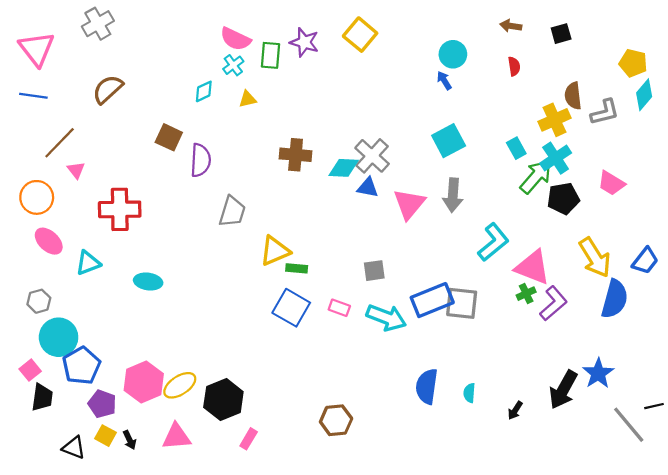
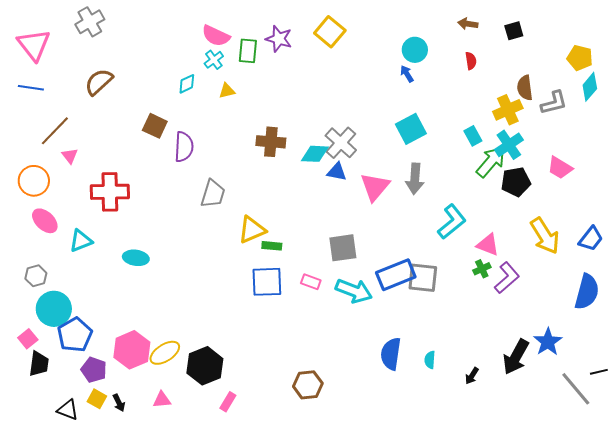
pink triangle: (533, 267) -> (488, 245), size x0.7
gray square: (374, 271) -> (343, 248), size x1.4
blue semicircle: (615, 299) -> (587, 292), moved
blue square: (291, 308) -> (267, 282), turned -32
pink triangle: (177, 437) -> (162, 400), size x0.7

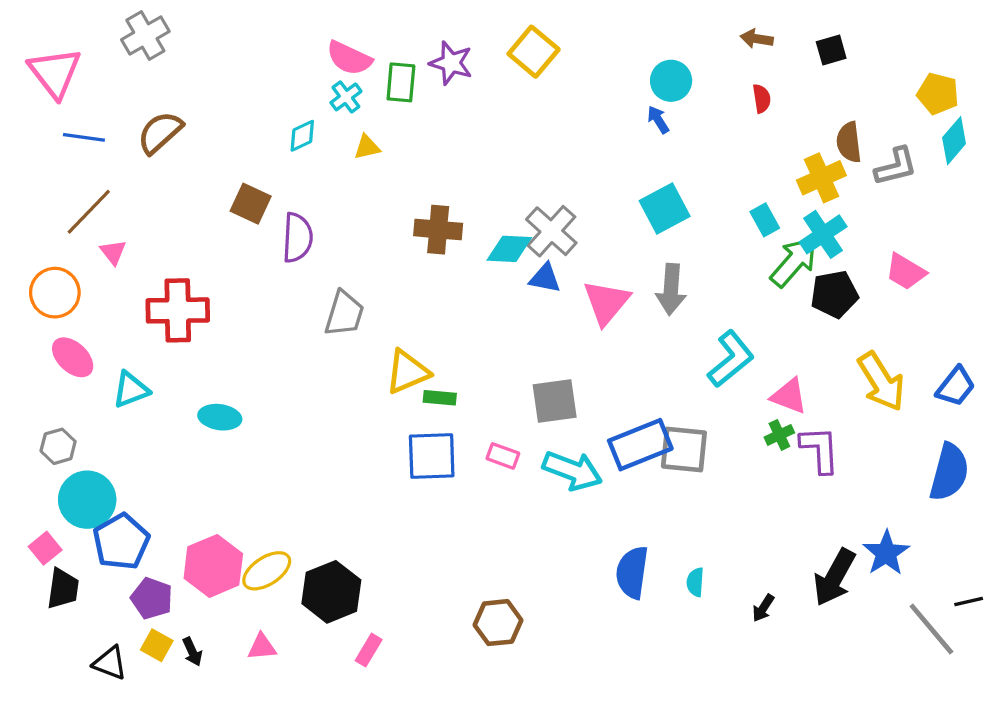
blue line: (31, 88) -> (84, 137), moved
purple L-shape: (507, 278) -> (820, 450), turned -52

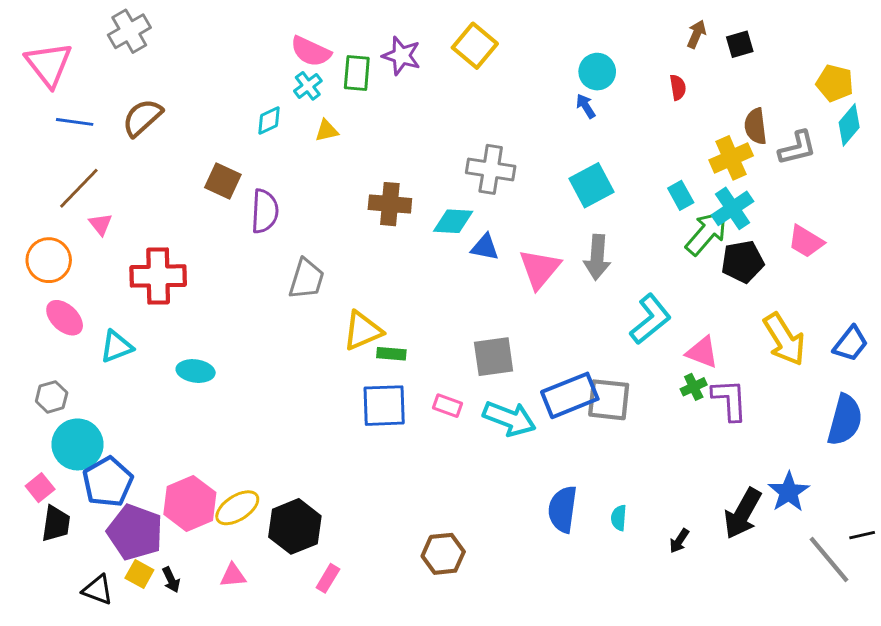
brown arrow: (757, 39) -> (697, 34), moved, turned 104
gray cross: (551, 231) -> (491, 169), moved, turned -33
purple pentagon: (152, 598) -> (135, 532), size x1.5

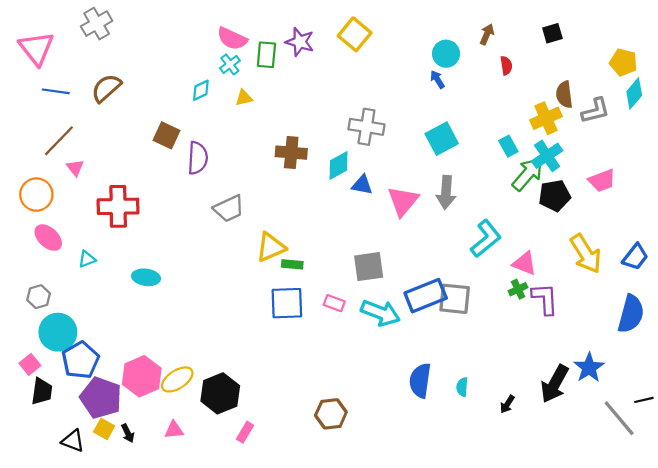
brown arrow: (697, 34) -> (487, 34), moved
cyan diamond: (453, 221) -> (339, 165), turned -32
pink trapezoid: (806, 241) -> (602, 181), turned -52
gray trapezoid: (306, 279) -> (229, 209), turned 48
cyan triangle: (116, 347) -> (87, 259), size x0.7

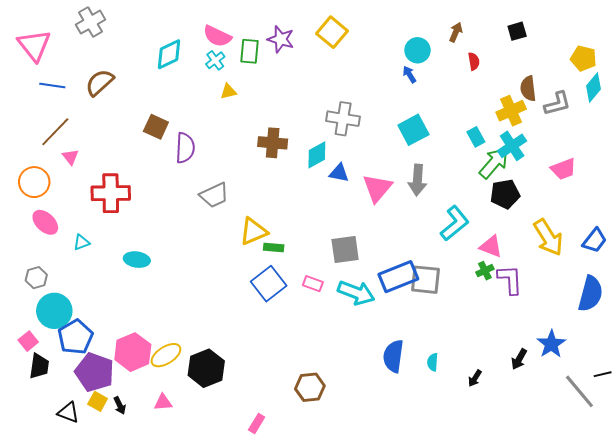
cyan diamond: (201, 90) -> (169, 54), moved, size x1.5
black pentagon: (555, 196) -> (505, 194), moved
blue square: (287, 303) -> (269, 284), turned -36
black arrow: (555, 384) -> (519, 359), size x0.6
pink rectangle: (245, 432) -> (257, 424), moved

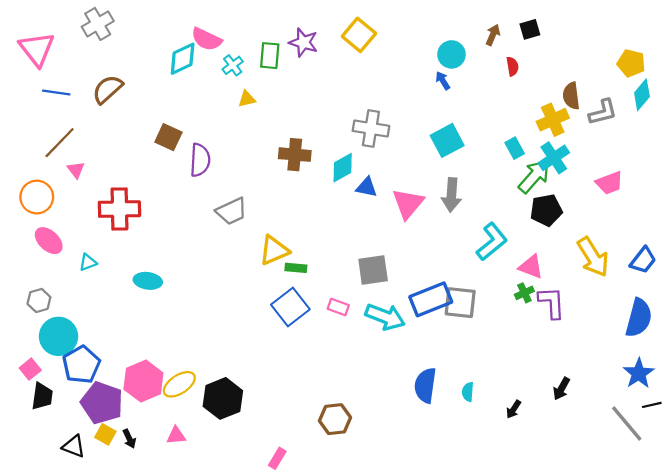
black square: (517, 31) -> (530, 29), moved
pink semicircle: (217, 36) -> (207, 39), moved
blue star: (551, 344) -> (639, 373), moved

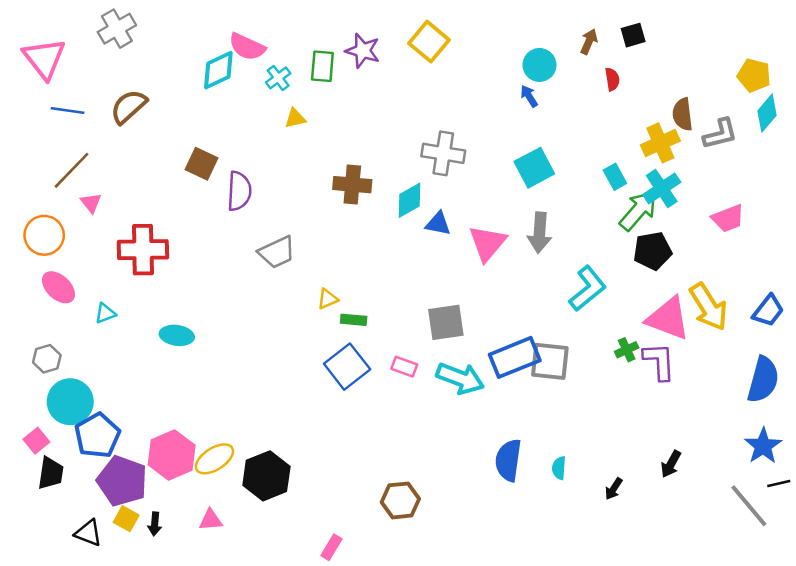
yellow triangle: (274, 250) -> (328, 299), size x0.6
pink triangle: (531, 267) -> (668, 318), moved, size x1.5
black arrow: (129, 439) -> (155, 524), turned 30

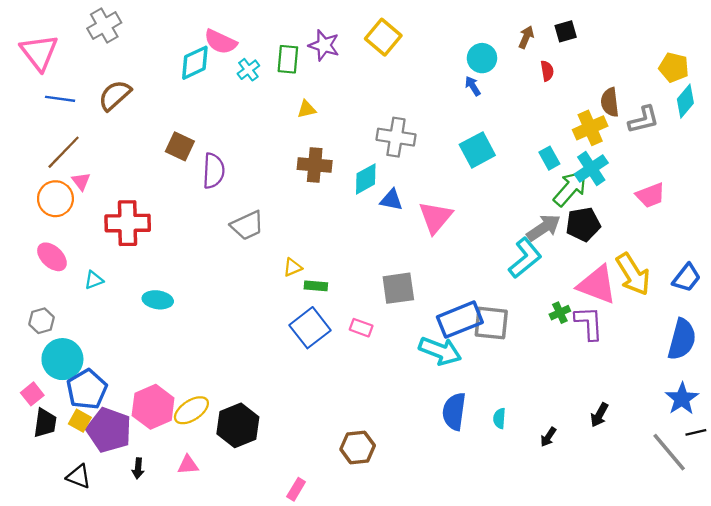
yellow triangle: (295, 118) -> (307, 109), moved
gray arrow: (540, 233) -> (544, 228), moved, turned -128
orange circle: (44, 235) -> (55, 199), moved
cyan arrow: (460, 378) -> (440, 351), moved
yellow square: (126, 519) -> (80, 421), moved

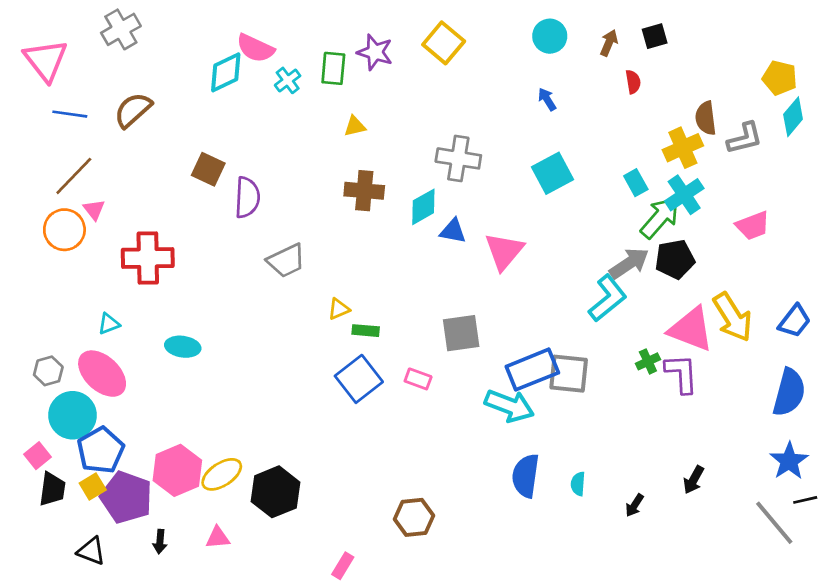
cyan circle: (482, 58) -> (550, 36), moved
pink ellipse: (52, 257) -> (102, 374), moved, size x1.4
yellow square: (80, 421) -> (93, 486), turned 30

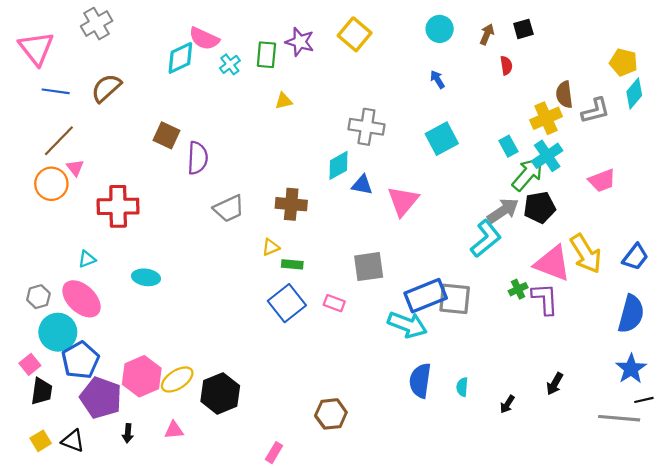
brown cross: (364, 191) -> (291, 204), moved
yellow square: (93, 486) -> (41, 441), moved
gray line: (774, 523) -> (619, 418), turned -45

